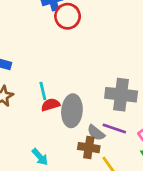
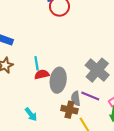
gray cross: (121, 95) -> (97, 70), turned 30
gray semicircle: (96, 133) -> (76, 98), turned 40

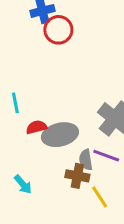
cyan line: (37, 63) -> (15, 103), moved
gray ellipse: (58, 80) -> (60, 135), turned 70

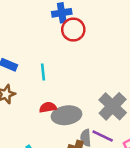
cyan line: (15, 103) -> (43, 72), moved

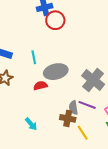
gray ellipse: (67, 115) -> (56, 72), moved

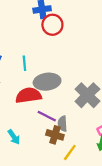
red semicircle: (40, 86) -> (28, 95), size x1.6
purple line: (87, 105) -> (47, 116), moved
yellow line: (83, 133) -> (70, 152), turned 63

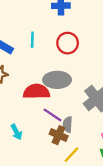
red circle: (52, 25) -> (68, 43), moved
cyan line: (24, 63) -> (32, 40), moved

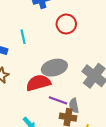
red circle: (68, 43) -> (66, 24), moved

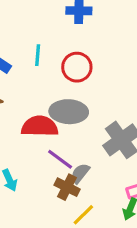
red circle: (66, 24) -> (77, 67), moved
gray semicircle: (74, 106) -> (80, 173), turned 32

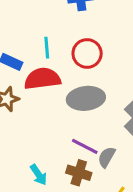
red semicircle: (40, 126) -> (42, 79), moved
brown cross: (67, 187) -> (79, 173), moved

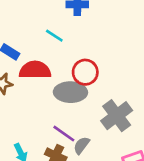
cyan line: (47, 48) -> (54, 36), moved, turned -60
red circle: (87, 53) -> (85, 72), moved

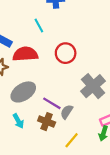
cyan line: (54, 36) -> (39, 26), turned 32
gray ellipse: (70, 92) -> (23, 92), moved, turned -30

